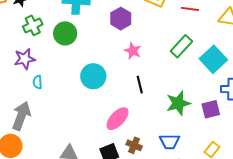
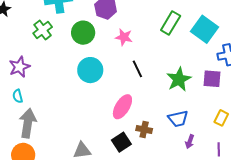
green cross: (33, 25) -> (43, 30), moved
green circle: (65, 33) -> (83, 33), moved
cyan semicircle: (37, 82) -> (18, 96), moved
purple square: (211, 109) -> (212, 79), turned 30

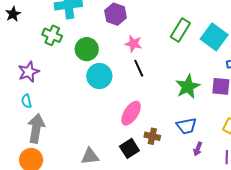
green cross: (43, 30) -> (52, 35), turned -30
green circle: (83, 33) -> (87, 49), moved
black line: (137, 69) -> (139, 68), moved

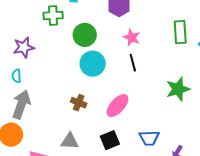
green rectangle: (180, 30) -> (180, 32), turned -45
green cross: (52, 35) -> (53, 15), turned -36
blue trapezoid: (187, 126) -> (149, 138), moved
brown cross: (152, 136) -> (79, 103), moved

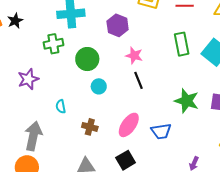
cyan circle: (93, 64) -> (99, 86), size x0.6
cyan semicircle: (16, 76) -> (61, 106), moved
green star: (178, 89) -> (187, 101), turned -30
blue trapezoid: (149, 138) -> (161, 131), moved

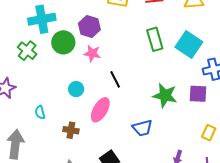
green cross: (53, 44) -> (27, 51), turned -36
pink star: (134, 56) -> (92, 53), moved
green circle: (87, 59) -> (63, 42), moved
pink ellipse: (129, 125) -> (100, 110), moved

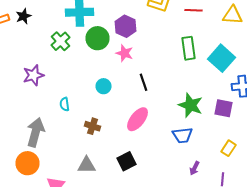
pink ellipse: (100, 110) -> (138, 119), moved
blue trapezoid: (142, 128) -> (182, 135), moved

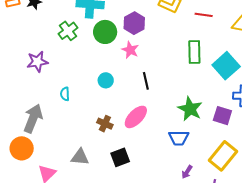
brown cross: (92, 126) -> (105, 124), moved
yellow rectangle: (228, 148) -> (223, 156), size x1.8

